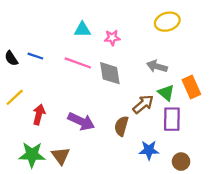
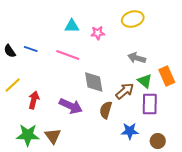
yellow ellipse: (167, 22) -> (133, 19), moved
gray diamond: (110, 73) -> (94, 82), moved

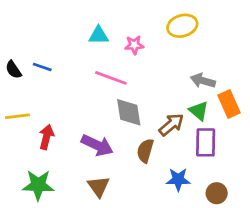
pink line: (68, 55) -> (111, 78), moved
gray arrow: (137, 58) -> (203, 81), moved
yellow line: (13, 85) -> (18, 116), turned 36
brown triangle: (53, 136) -> (99, 186), moved

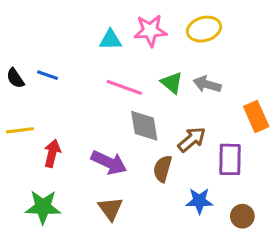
pink star: (134, 45) -> (150, 31), moved, size x1.5
gray arrow: (203, 81) -> (207, 84), moved
green triangle: (199, 111) -> (172, 83), moved

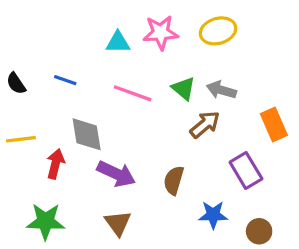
blue line: (48, 75) -> (65, 80), moved
gray diamond: (144, 126) -> (87, 134), moved
brown arrow: (192, 140) -> (205, 124), moved
purple rectangle: (230, 159) -> (246, 170), turned -32

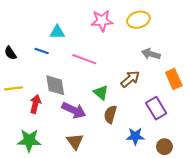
cyan triangle: (118, 42) -> (57, 32), moved
green triangle: (184, 88) -> (101, 93), moved
gray arrow: (221, 90) -> (151, 54), moved

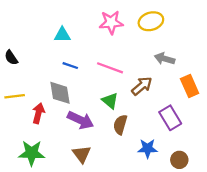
blue line: (42, 51) -> (70, 66), moved
pink line: (84, 59) -> (110, 68), moved

